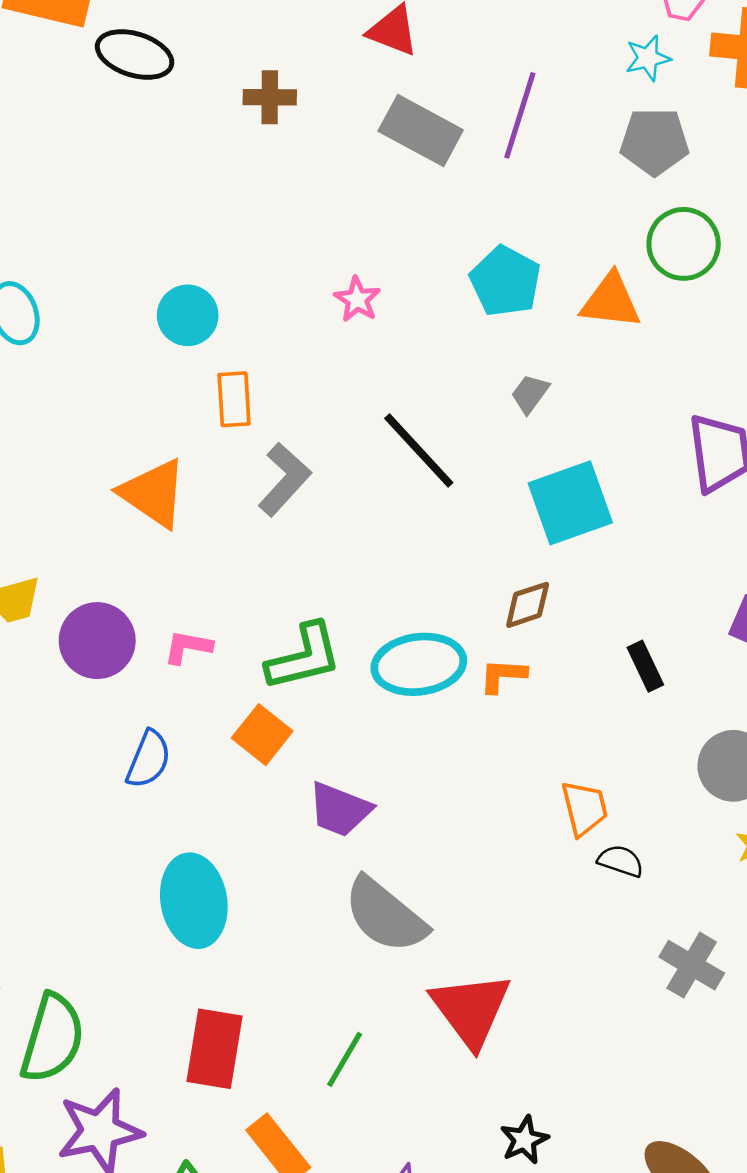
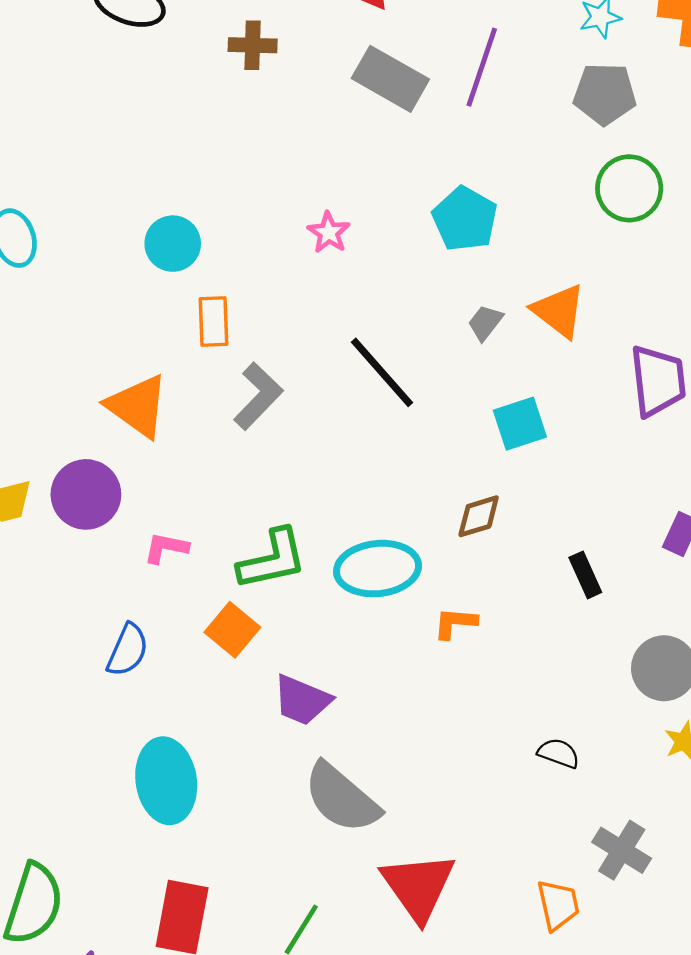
orange triangle: (611, 301) -> (559, 311), moved, turned 30
cyan square: (570, 503) -> (520, 424), size x0.7
purple circle: (97, 641) -> (86, 494), moved
orange L-shape: (503, 676) -> (455, 623), moved
orange trapezoid: (584, 808) -> (558, 905), moved

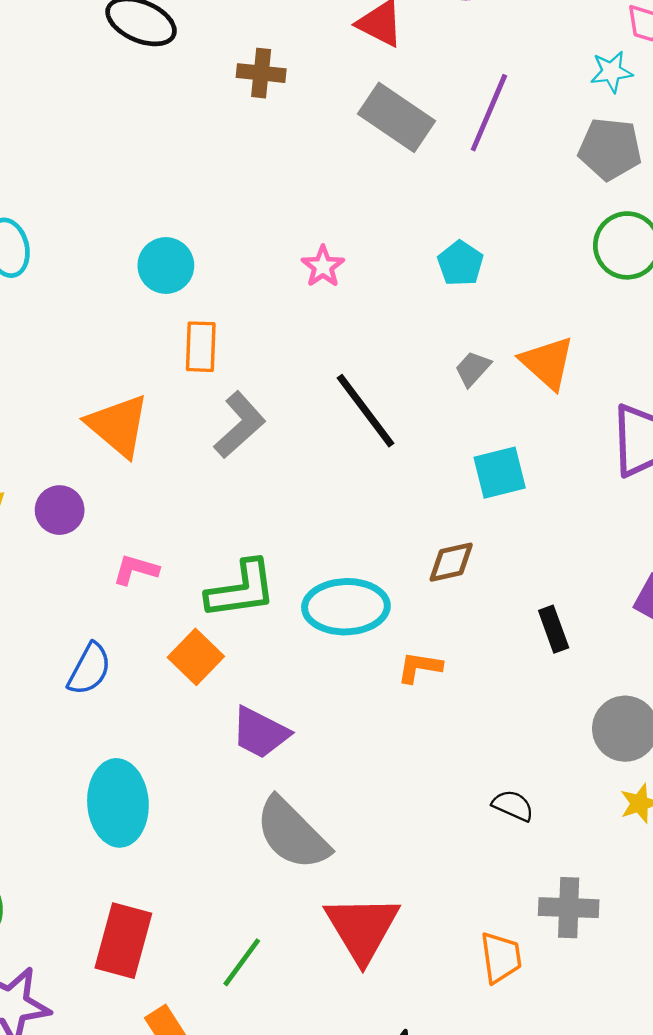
cyan pentagon: (465, 219) -> (460, 263), size x0.7
purple circle: (86, 494) -> (60, 510), size x0.7
gray cross: (622, 850) -> (569, 908), turned -34

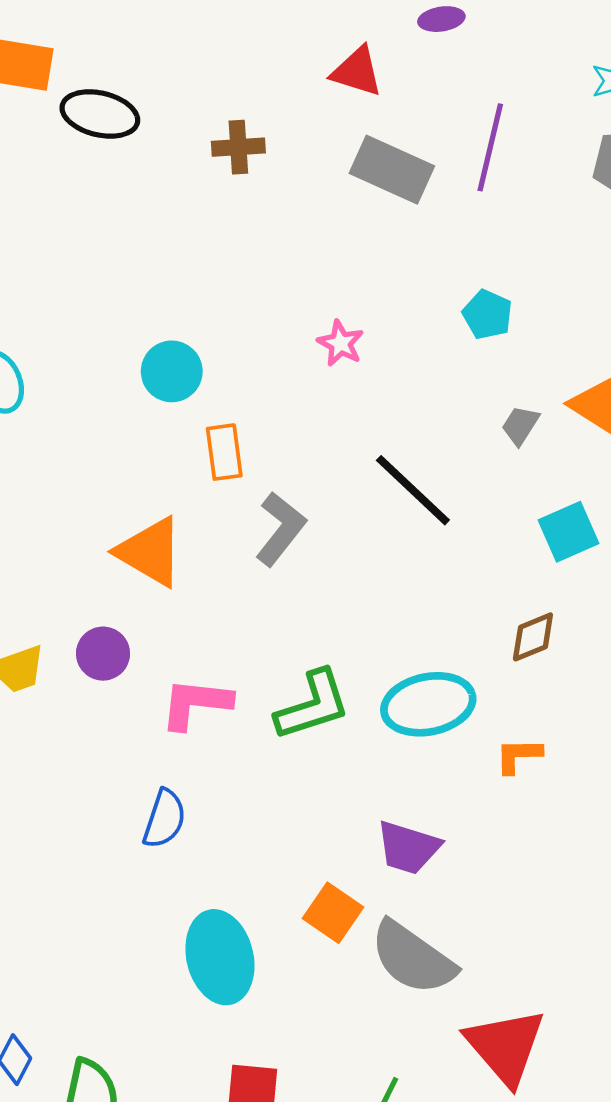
pink L-shape: (136, 570) -> (196, 703), size x1.5
orange square: (196, 657) -> (333, 913), moved
purple trapezoid: (260, 733) -> (408, 848), moved

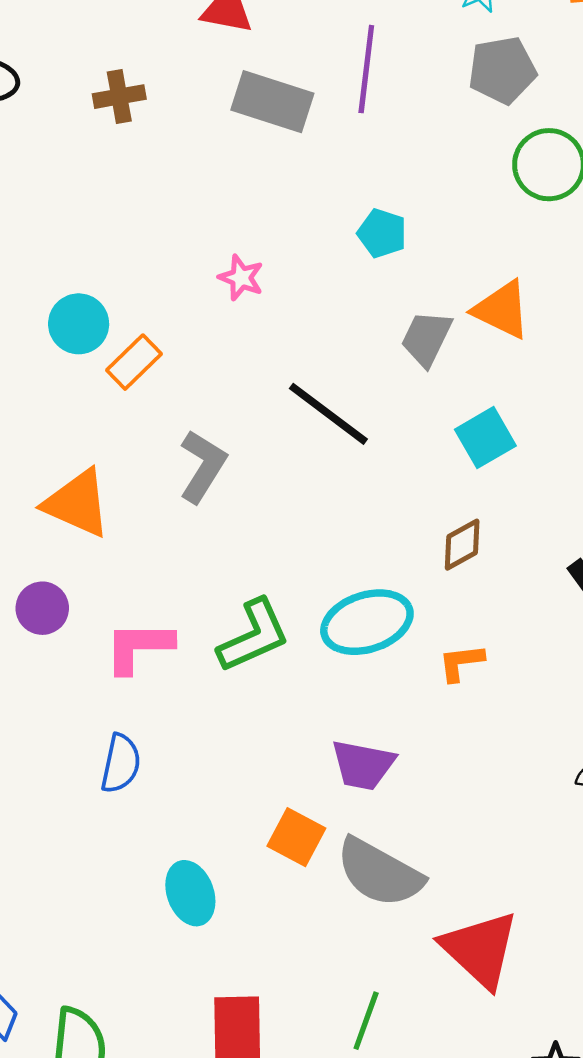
gray trapezoid: (520, 425) -> (426, 338), size x1.4
orange rectangle: (224, 452) -> (134, 362), moved, turned 60
cyan ellipse: (220, 957) -> (190, 893), size x0.7

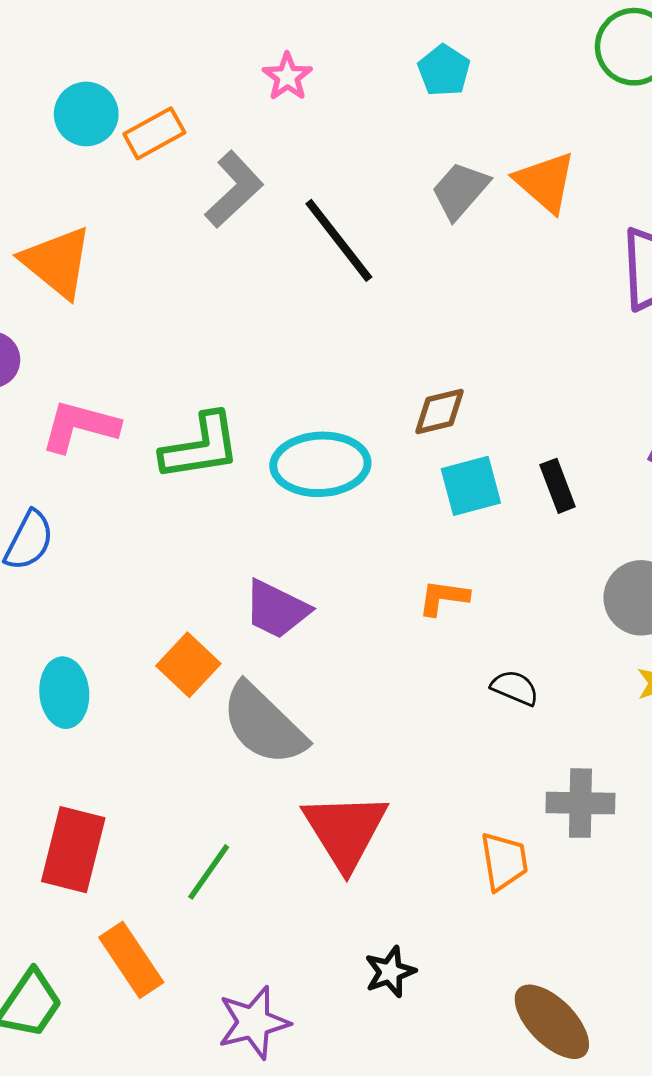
cyan circle: (79, 324) -> (86, 114), moved
cyan square: (485, 438) -> (471, 486), moved
gray L-shape: (203, 466) -> (234, 189), moved
orange L-shape: (461, 663) -> (443, 598), moved

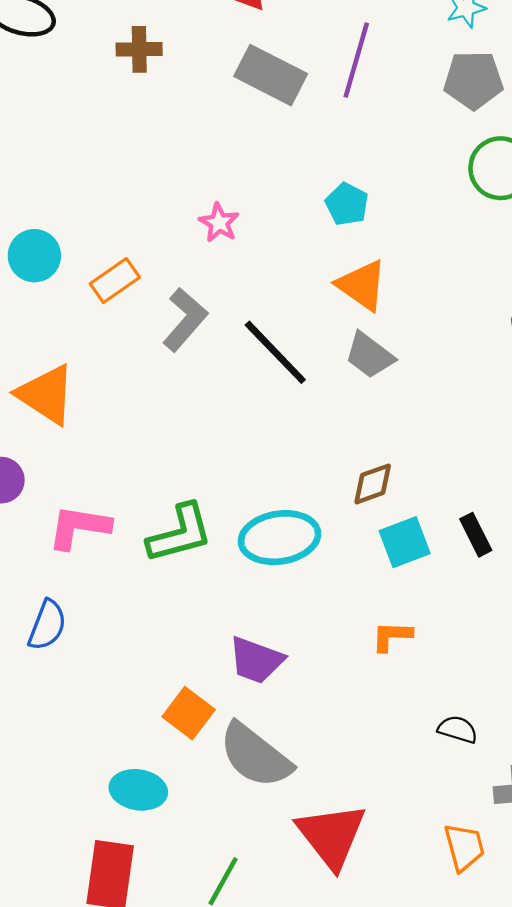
cyan circle: (86, 114) -> (34, 256), moved
orange triangle: (545, 182) -> (362, 285), moved
gray trapezoid: (460, 190) -> (369, 355), moved, turned -88
black semicircle: (515, 688) -> (458, 729), moved
cyan ellipse: (64, 693) -> (138, 790), moved, turned -70

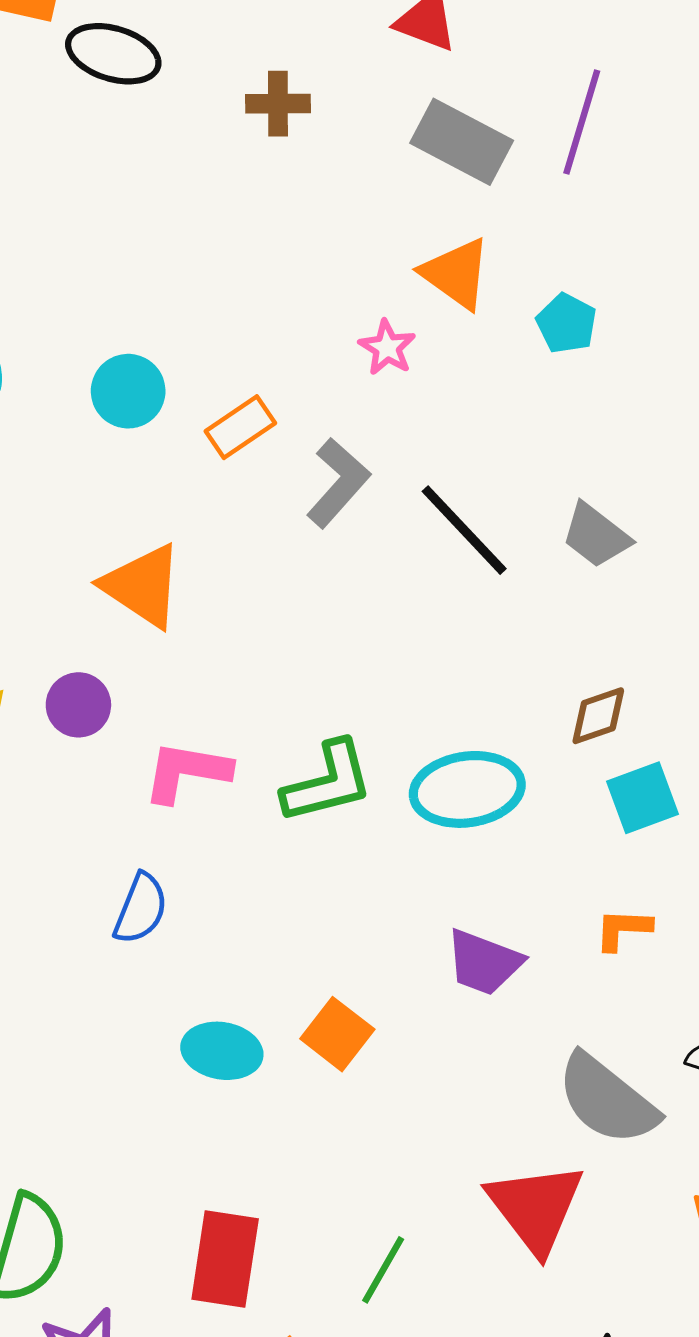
orange triangle: (362, 285) -> (456, 274), moved
purple trapezoid: (256, 660) -> (484, 962), moved
gray semicircle: (255, 755) -> (607, 1100), moved
cyan ellipse: (138, 790) -> (222, 1051), moved

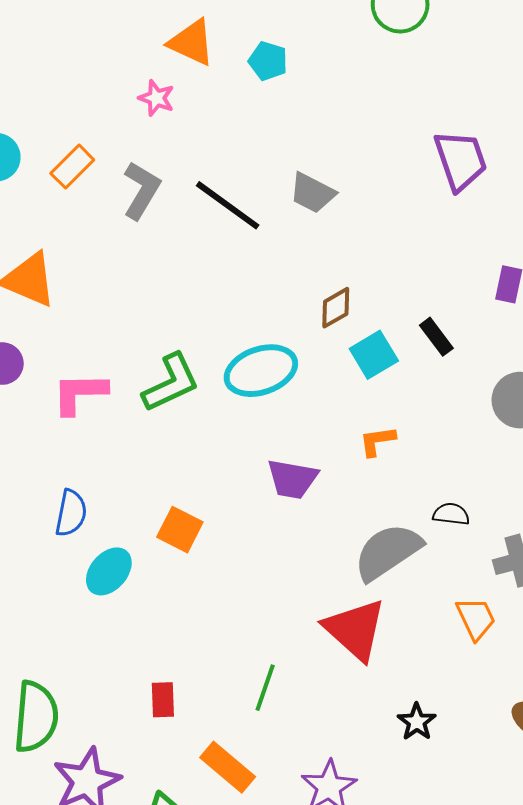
blue semicircle: (141, 909) -> (71, 513), moved
orange square: (337, 1034) -> (180, 530), moved
cyan ellipse: (222, 1051) -> (109, 571), moved, turned -48
gray semicircle: (607, 1100) -> (388, 552), turned 118
red rectangle: (225, 1259) -> (163, 700), size x0.6

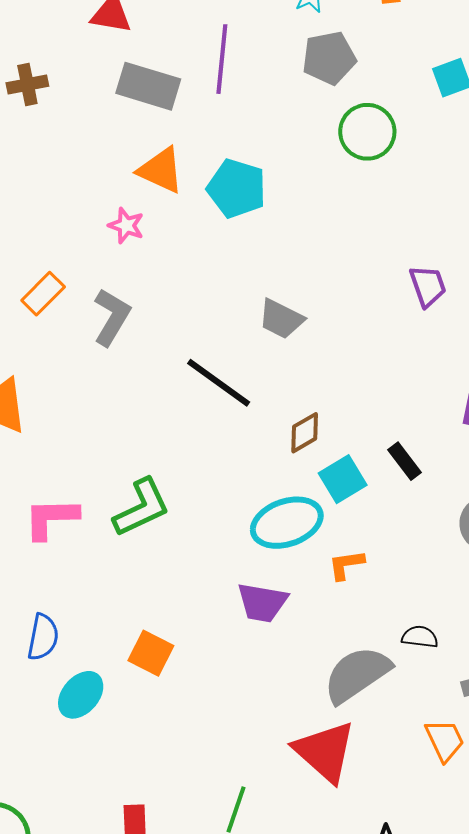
cyan pentagon: (268, 61) -> (237, 188), size x1.5
purple trapezoid: (460, 160) -> (428, 286), size x0.7
black line: (228, 205) -> (219, 383), moved
cyan ellipse: (261, 371) -> (287, 523), moved

